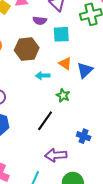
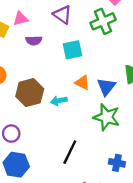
purple semicircle: (40, 21) -> (34, 40), moved
brown hexagon: (27, 49) -> (30, 93), moved
green star: (63, 95) -> (107, 117), moved, size x1.6

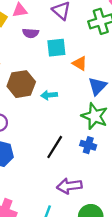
cyan square: (73, 50) -> (56, 48), moved
orange triangle: (82, 83) -> (80, 63), moved
blue cross: (117, 163) -> (88, 145), moved

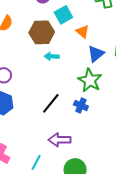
cyan square: (56, 48) -> (63, 15), turned -30
brown hexagon: (21, 84) -> (42, 32), moved

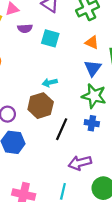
cyan square: (63, 15) -> (50, 38), turned -30
brown hexagon: (42, 32) -> (41, 106), moved
orange triangle: (83, 32) -> (92, 42), moved

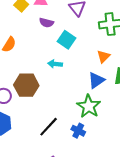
orange triangle: (92, 42) -> (103, 56), turned 32
cyan arrow: (50, 83) -> (55, 64), moved
brown hexagon: (41, 106) -> (26, 85), moved

